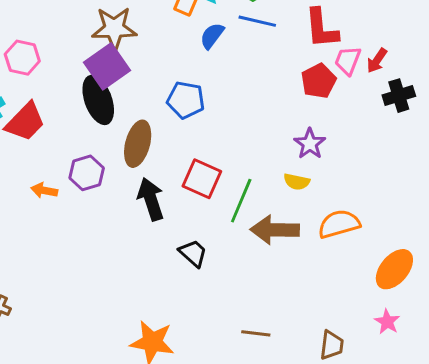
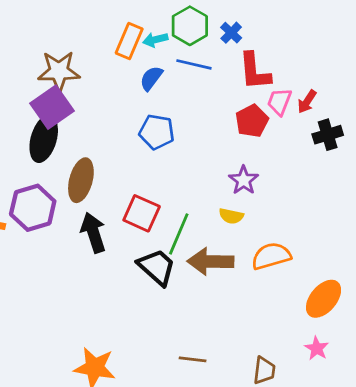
black ellipse: (98, 100) -> (44, 139), turned 36
blue pentagon: (186, 100) -> (157, 132), moved
purple hexagon: (87, 173) -> (33, 208), size x1.4
black trapezoid: (193, 253) -> (157, 267), moved, size x1.4

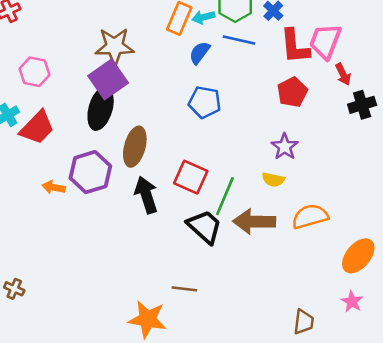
pink trapezoid: (279, 102) -> (325, 41), moved, size x1.4
red arrow: (307, 102) -> (343, 74), turned -60
brown line: (193, 359) -> (184, 289), moved

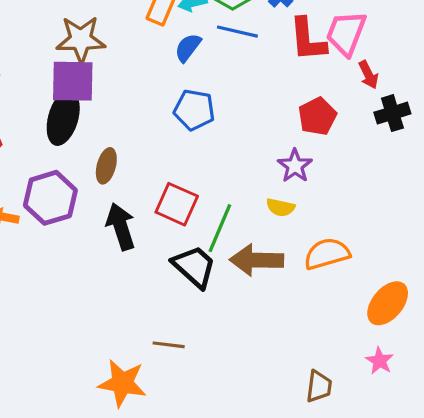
purple square: (108, 79) -> (73, 81), turned 36
red pentagon: (292, 92) -> (317, 116), moved
brown ellipse: (135, 147) -> (106, 166), size x0.7

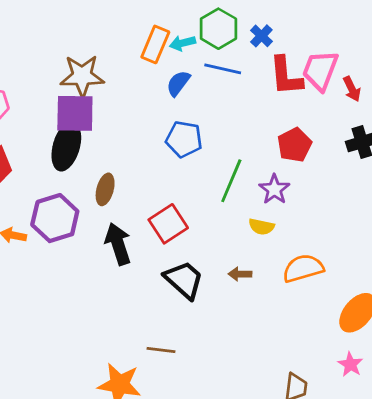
red arrow: (368, 75) -> (352, 89), moved
red square: (177, 204) -> (168, 224), turned 33
green line: (220, 228) -> (231, 181), moved
brown arrow: (257, 260) -> (240, 274), size x0.5

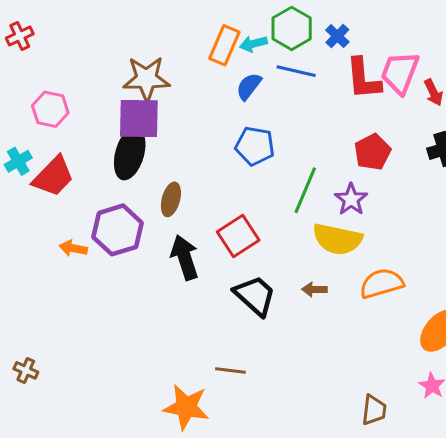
yellow semicircle: (261, 227) -> (337, 239), size x1.8

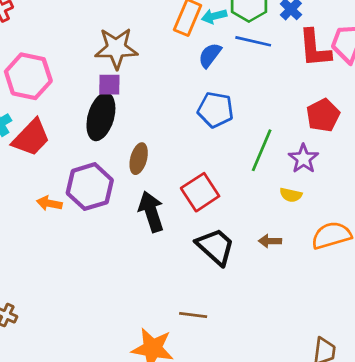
pink hexagon: (50, 109) -> (28, 76), size x1.4
purple square: (139, 118) -> (109, 85), size x0.6
yellow semicircle: (337, 239) -> (291, 195), size x0.5

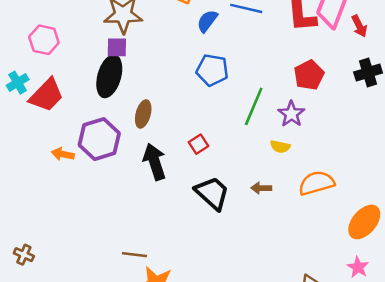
pink hexagon: (28, 76) -> (44, 40), size x0.7
red square: (200, 192) -> (198, 144), size x0.6
brown line: (193, 315) -> (134, 255), moved

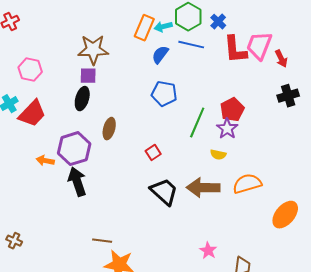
red pentagon: (309, 75) -> (232, 110), moved
black ellipse: (109, 76) -> (82, 99), size x0.7
black arrow: (155, 162) -> (77, 182), moved
brown arrow: (261, 188) -> (203, 188), size x2.0
pink star: (358, 267) -> (208, 251), moved

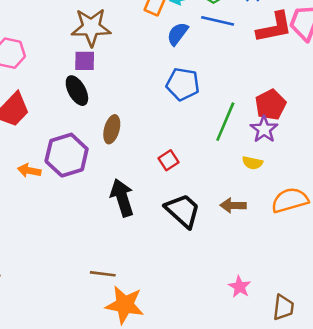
red L-shape: (235, 50) -> (274, 27), turned -96
black ellipse: (82, 99) -> (77, 91), turned -45
black arrow: (77, 182) -> (122, 198), moved
brown arrow: (203, 188) -> (233, 205), size x0.6

